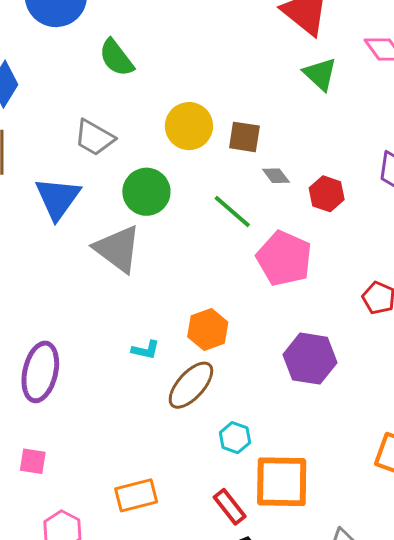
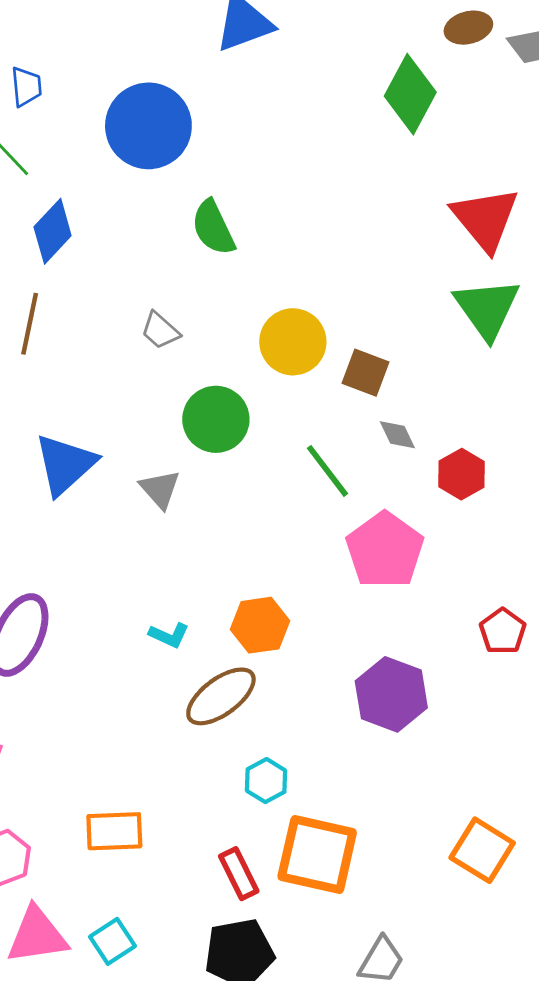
green triangle: (320, 74) -> (487, 308), size x1.4
gray trapezoid: (94, 138) -> (160, 330), size x0.7
blue triangle: (58, 198) -> (65, 464), moved
gray triangle: (118, 249) -> (160, 489), size x0.6

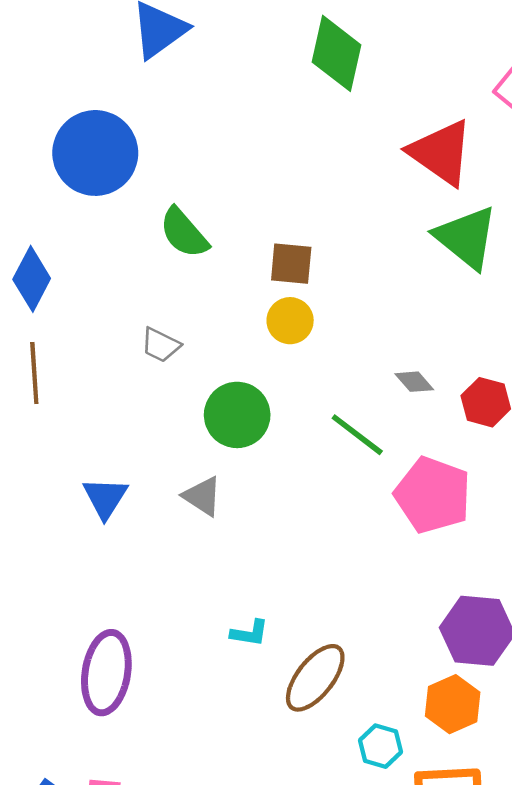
yellow circle: (293, 342) -> (290, 321), size x0.7
brown square: (366, 373) -> (291, 264), moved
blue triangle: (65, 464) -> (105, 498), size x0.7
orange hexagon: (260, 625) -> (453, 704), moved

